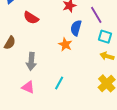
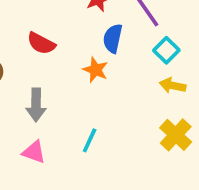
red semicircle: (31, 18) -> (41, 43), moved
cyan square: (105, 37) -> (166, 50), turned 32

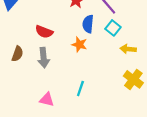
cyan square: (166, 50) -> (113, 28), moved
gray arrow: (36, 105) -> (44, 58), moved

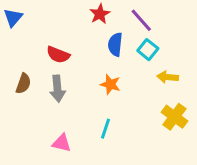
orange star: (79, 44) -> (110, 84), moved

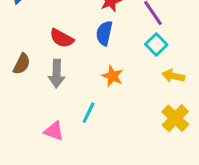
blue semicircle: (115, 44) -> (104, 33), moved
cyan line: (106, 129) -> (89, 113), moved

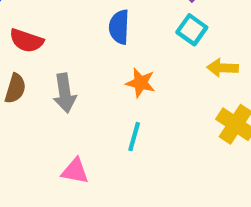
red semicircle: (62, 38) -> (26, 41), moved
cyan line: (89, 113) -> (134, 137), moved

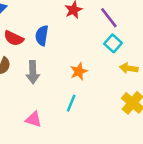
blue semicircle: (119, 27) -> (42, 36), moved
orange star: (141, 83) -> (79, 71), turned 30

